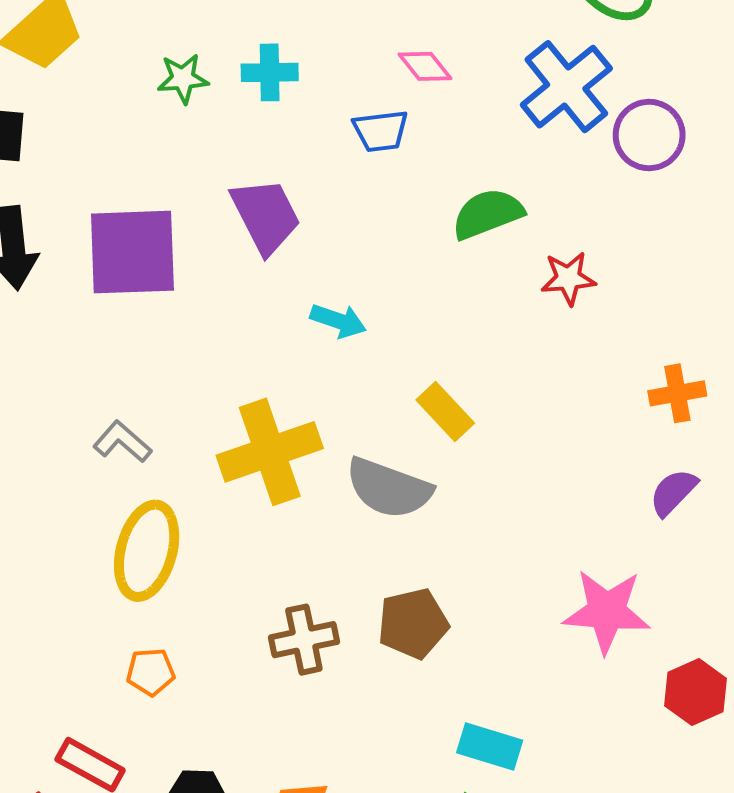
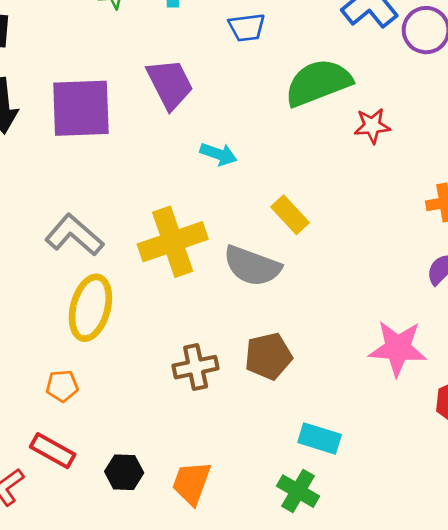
green semicircle: (488, 214) -> (318, 83), size x1.4
gray L-shape: (122, 442) -> (74, 235), size x1.5
orange pentagon: (151, 672) -> (62, 386), moved

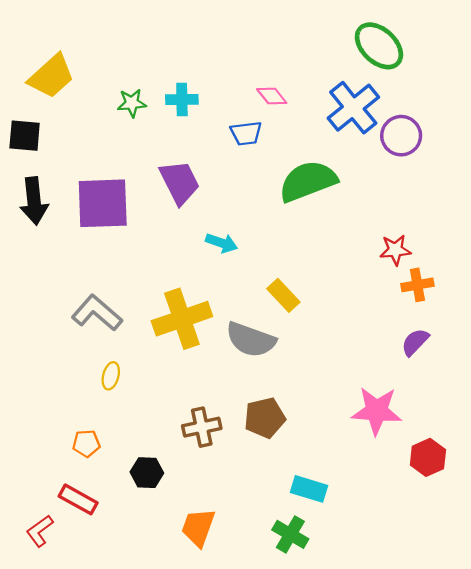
red star: (372, 126) -> (395, 250), moved
yellow ellipse: (90, 308) -> (111, 376), size x0.5
black hexagon: (124, 472) -> (147, 473), moved

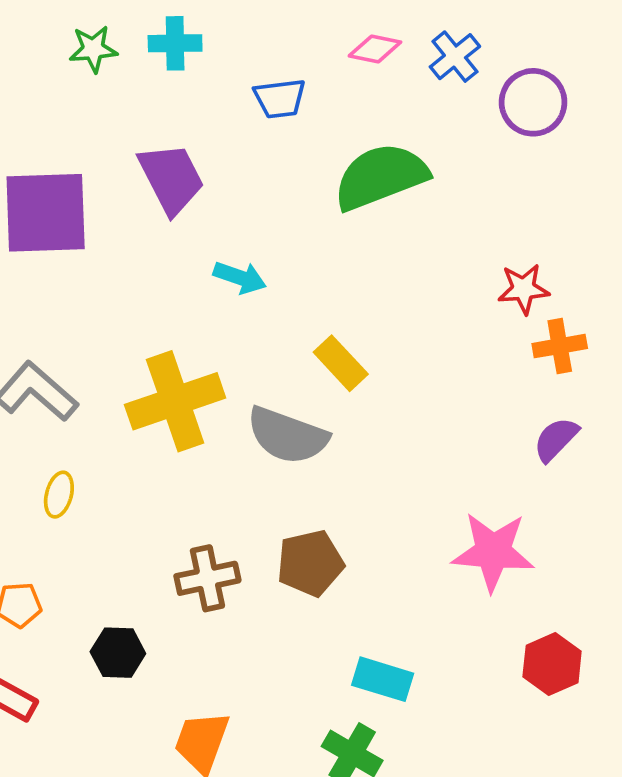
pink diamond: (272, 96) -> (375, 49), moved, turned -40
blue cross: (353, 108) -> (455, 57), size x0.6
red hexagon: (428, 457) -> (552, 664), moved

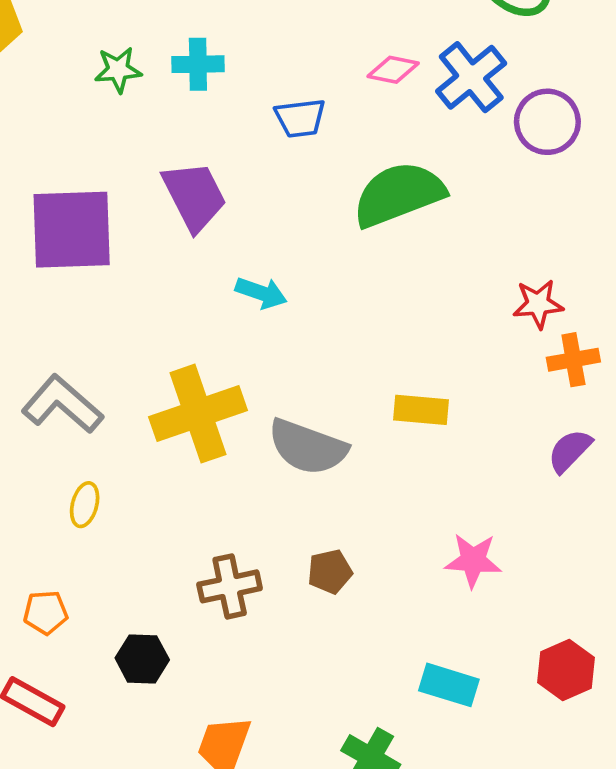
blue cross: (455, 57) -> (471, 77), size x1.4
yellow rectangle: (341, 363) -> (421, 410), moved, turned -42
pink star: (493, 552) -> (473, 560), moved, size x0.7
brown pentagon: (310, 563) -> (330, 572), size x0.7
cyan rectangle: (383, 679) -> (449, 685), moved

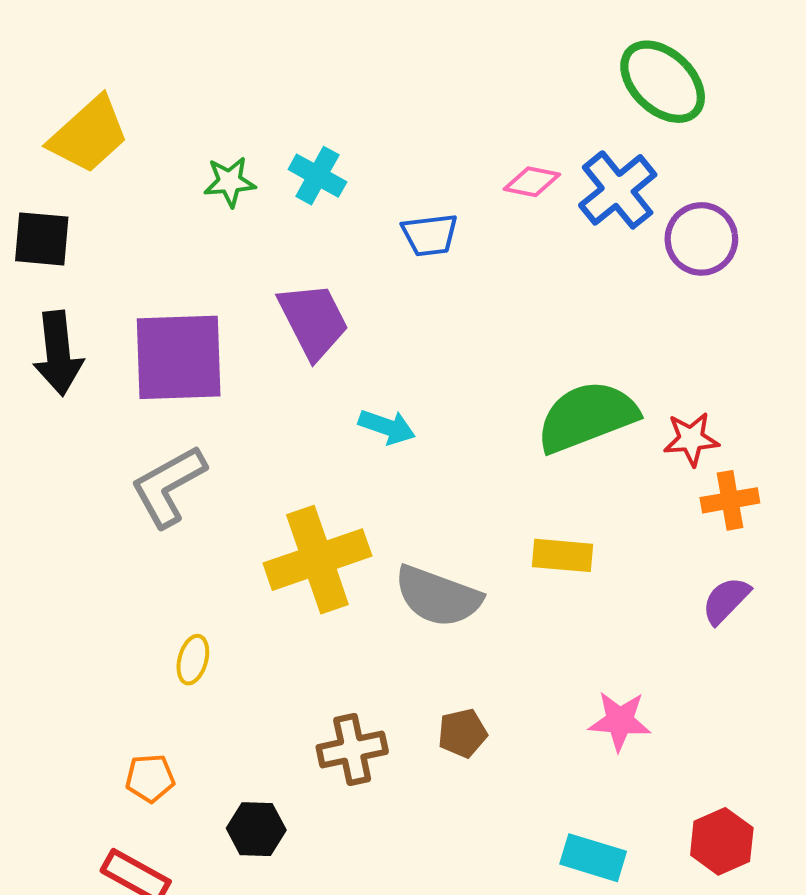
cyan cross: (198, 64) -> (317, 176), turned 30
green semicircle: (399, 194) -> (587, 417), moved
gray L-shape: (62, 404) -> (168, 486), moved, turned -70

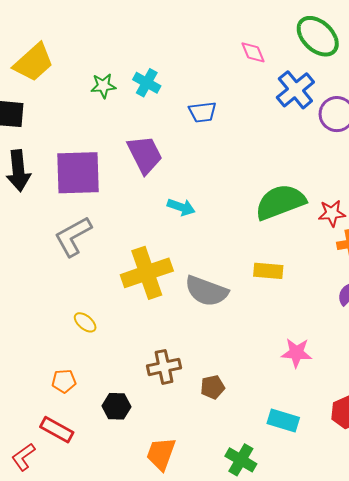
pink diamond: (532, 182) -> (253, 52), moved, turned 56
yellow ellipse: (193, 660) -> (85, 322), turned -65
brown pentagon: (462, 733) -> (213, 387), moved

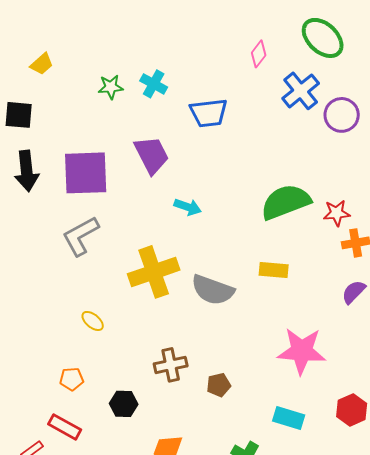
pink diamond: (253, 52) -> (259, 54), turned 60
yellow trapezoid: (34, 62) -> (42, 64), size x0.6
blue trapezoid: (202, 112) -> (209, 113), size x1.4
pink star: (296, 353) -> (302, 351), size x1.6

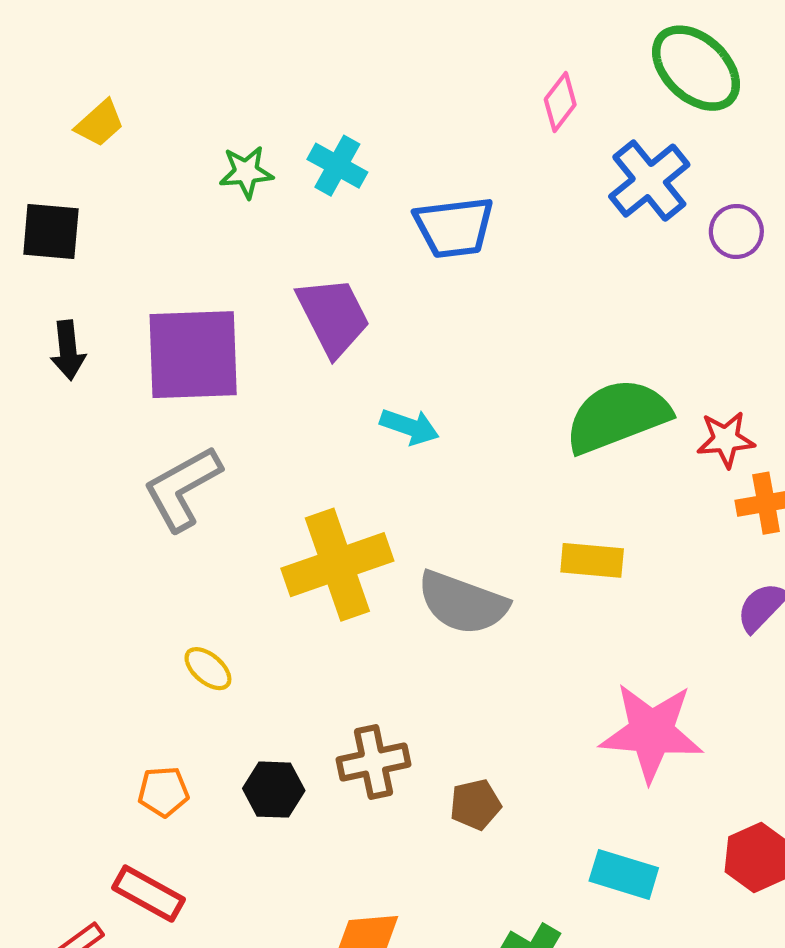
purple circle: (342, 115) -> (736, 231), size x0.7
black arrow: (27, 171) -> (68, 350), size x0.7
black hexagon: (124, 404) -> (274, 790), moved

